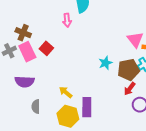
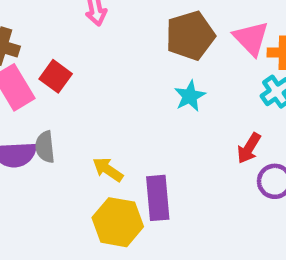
brown pentagon: (128, 70) -> (190, 36), moved
gray semicircle: (36, 107) -> (45, 147), moved

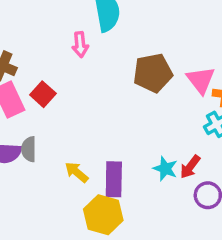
cyan star: (190, 96) -> (165, 169), moved, turned -30
purple rectangle: (158, 198) -> (114, 179), moved
yellow hexagon: (118, 222) -> (103, 215), moved

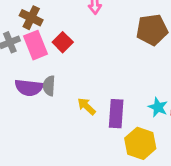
yellow hexagon: (103, 215) -> (140, 143), moved

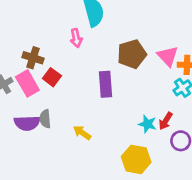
brown cross: (31, 18) -> (33, 58), moved
purple rectangle: (116, 114) -> (105, 84), moved

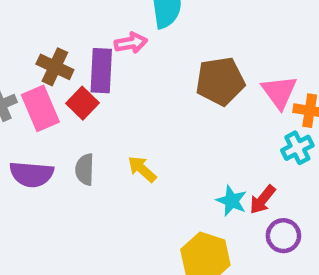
pink arrow: (76, 38) -> (131, 43), turned -96
purple rectangle: (105, 84) -> (101, 71), moved
gray semicircle: (45, 119) -> (85, 169), moved
yellow arrow: (82, 133) -> (142, 169), moved

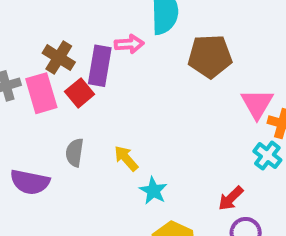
brown pentagon: (220, 81) -> (210, 56), moved
cyan cross: (297, 148) -> (267, 156), turned -32
purple semicircle: (32, 174) -> (30, 182), moved
cyan star: (232, 201) -> (153, 191), moved

